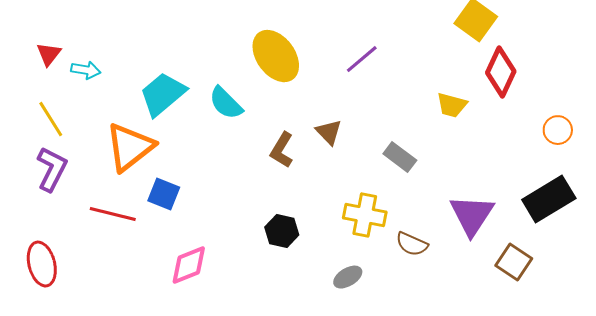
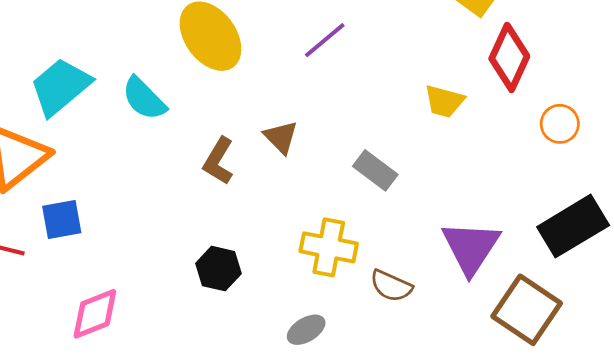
orange circle: (558, 130) -> (560, 124), moved
blue square: (164, 194) -> (62, 219), turned -32
brown square: (514, 262) -> (527, 310), size x1.4

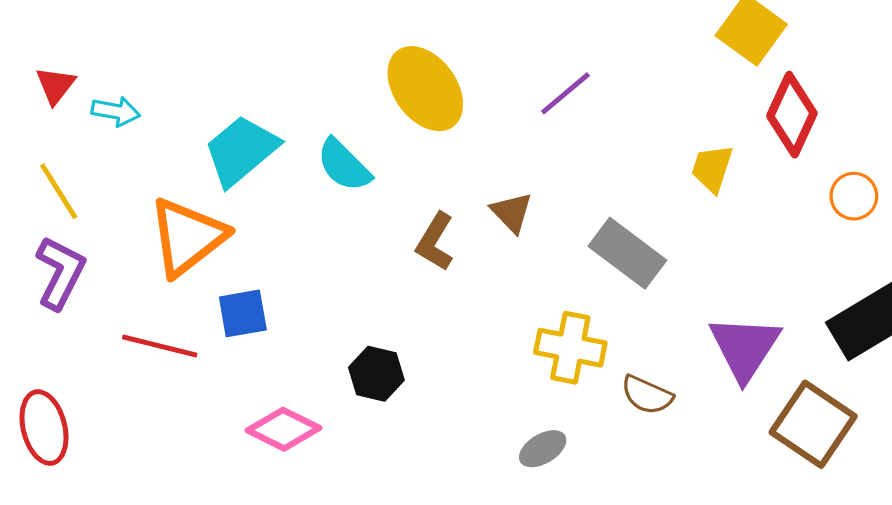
yellow trapezoid: (444, 101) -> (712, 168), turned 93
gray rectangle: (375, 170) -> (627, 253), size x1.4
black hexagon: (218, 269) -> (376, 374), moved
pink diamond: (95, 314) -> (284, 429), turned 48

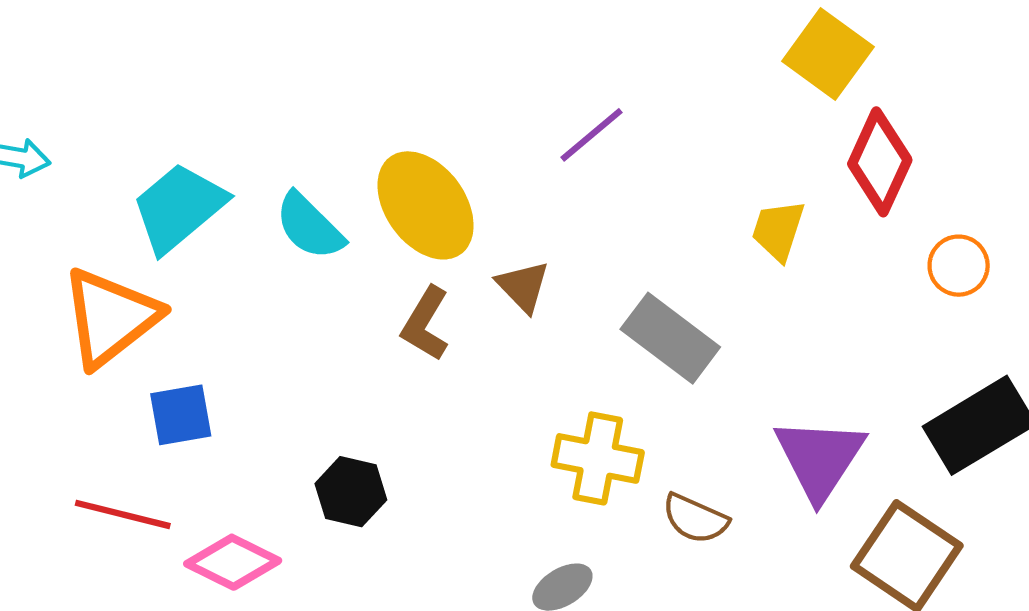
yellow ellipse: (425, 89) -> (426, 205), moved
red line: (160, 346) -> (123, 514), moved

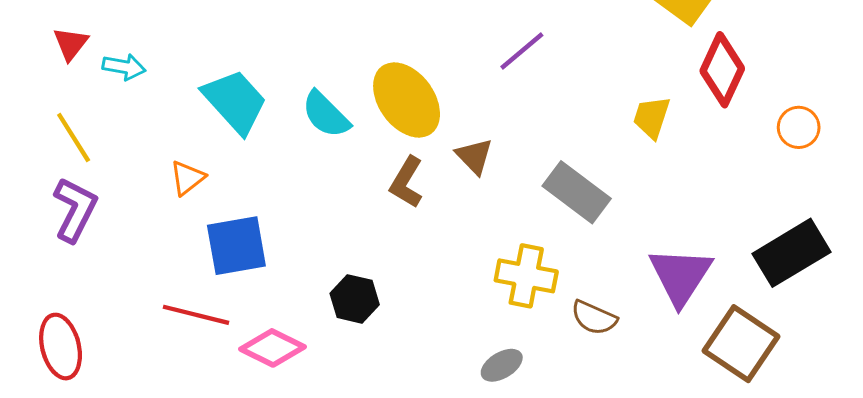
cyan trapezoid: (179, 207) -> (235, 101), turned 88
orange circle: (959, 266) -> (799, 127), moved
orange triangle: (110, 317) -> (187, 178), size x0.5
blue square: (181, 415) -> (236, 246), size x1.4

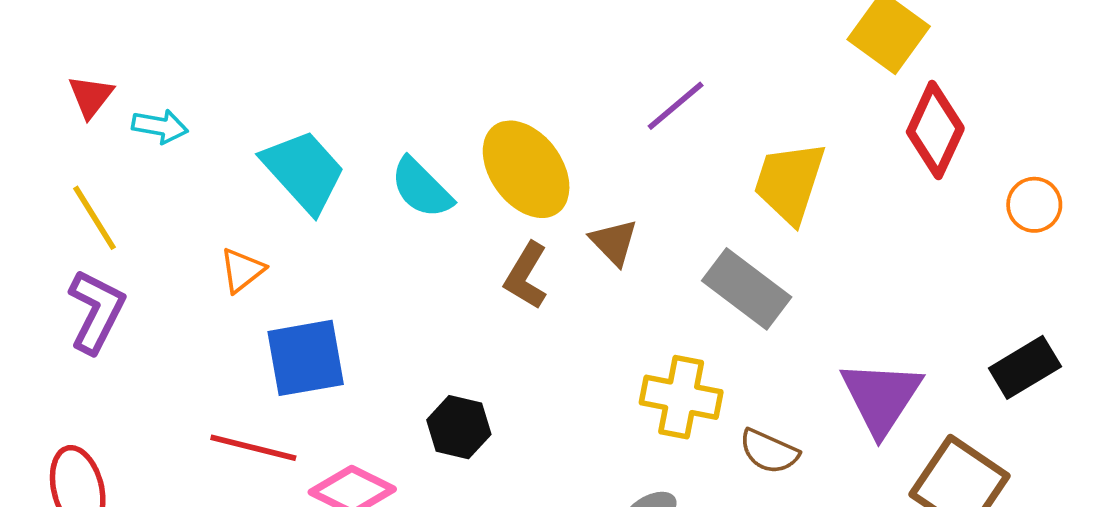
yellow trapezoid: (652, 117) -> (790, 182), moved, size x1.5
black rectangle: (791, 253) -> (1025, 367), size x0.7

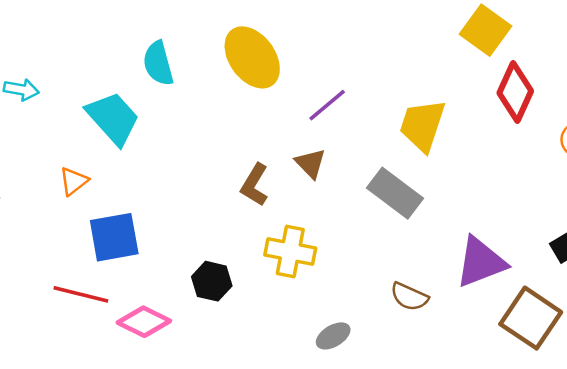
purple line: (676, 106) -> (327, 105), moved
yellow ellipse: (526, 169) -> (252, 57), moved
cyan semicircle: (421, 188) -> (158, 63), moved, turned 30
yellow cross: (681, 397) -> (290, 251), moved
purple triangle: (881, 397) -> (481, 262), turned 36

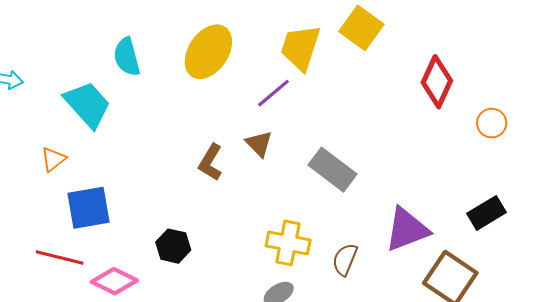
yellow square: (485, 30) -> (361, 28), moved
yellow ellipse: (252, 57) -> (208, 52), turned 70
yellow trapezoid: (422, 125) -> (300, 48), moved
yellow cross: (290, 251) -> (288, 243), moved
brown semicircle: (409, 297) -> (345, 259), turned 88

